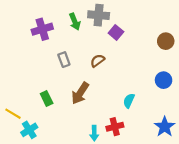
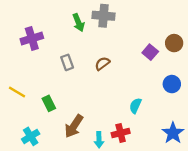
purple cross: (42, 29) -> (32, 38), moved
purple square: (116, 32) -> (150, 52), moved
brown arrow: (80, 93) -> (74, 126), moved
yellow line: (13, 114) -> (17, 92), moved

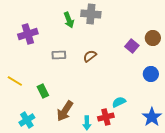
gray rectangle: (67, 62) -> (59, 55), turned -72
cyan semicircle: (135, 106) -> (119, 102), moved, turned 40

